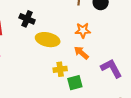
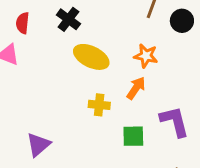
orange arrow: (81, 53) -> (136, 88), turned 70
green square: (75, 83) -> (133, 136), moved

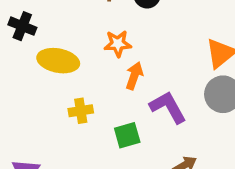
orange arrow: (136, 88) -> (134, 76), moved

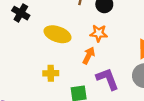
orange star: (118, 44) -> (99, 33), moved
yellow ellipse: (58, 61) -> (57, 34), moved

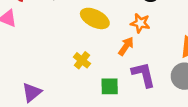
yellow cross: (51, 73) -> (82, 60), turned 32

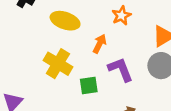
orange star: (140, 23) -> (121, 15), moved, turned -30
yellow cross: (82, 60) -> (58, 64), size x1.6

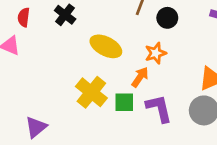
orange star: (121, 15) -> (156, 53), moved
green square: (89, 86) -> (124, 102), moved

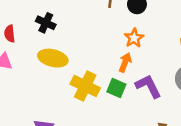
yellow ellipse: (106, 46) -> (53, 58), moved
green square: (124, 102) -> (116, 88), turned 36

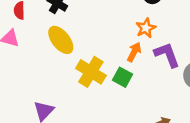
yellow ellipse: (53, 58) -> (61, 40), turned 32
purple L-shape: (148, 86) -> (167, 55), moved

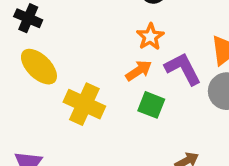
orange arrow: (134, 52) -> (139, 70), turned 36
green square: (123, 77) -> (151, 105), moved

